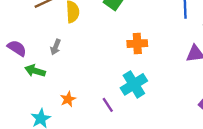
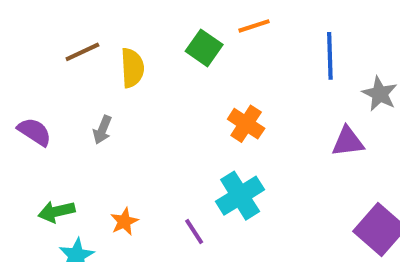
orange cross: (137, 44) -> (246, 124), turned 36
green arrow: (35, 71) -> (56, 212), moved, turned -30

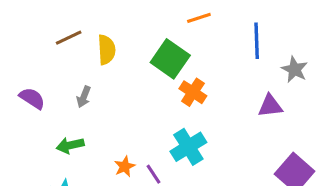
green square: (204, 48) -> (170, 59), moved, size x1.4
green arrow: (56, 212) -> (70, 145), moved
orange star: (124, 222) -> (125, 167), moved

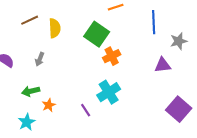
gray star: (295, 69) -> (179, 41), turned 30
orange cross: (193, 92) -> (112, 56), turned 30
orange star: (125, 167) -> (49, 105), moved

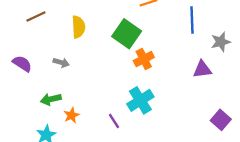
brown line: (30, 20) -> (36, 17), moved
gray arrow: (40, 59) -> (61, 62), turned -96
purple square: (179, 109) -> (221, 120), size x0.7

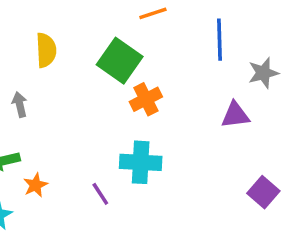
gray arrow: (61, 62) -> (20, 104), turned -119
cyan cross: (140, 100) -> (141, 162), turned 35

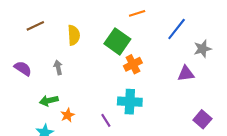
blue line: (219, 40) -> (177, 29), turned 40

